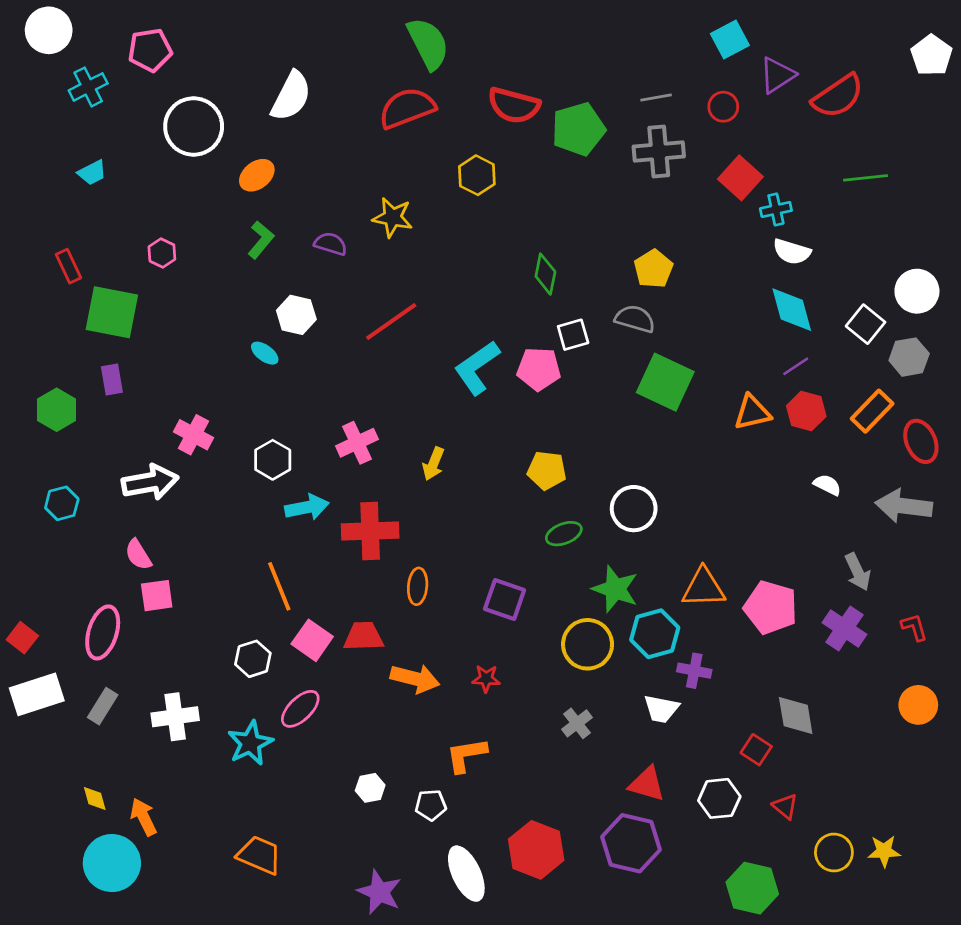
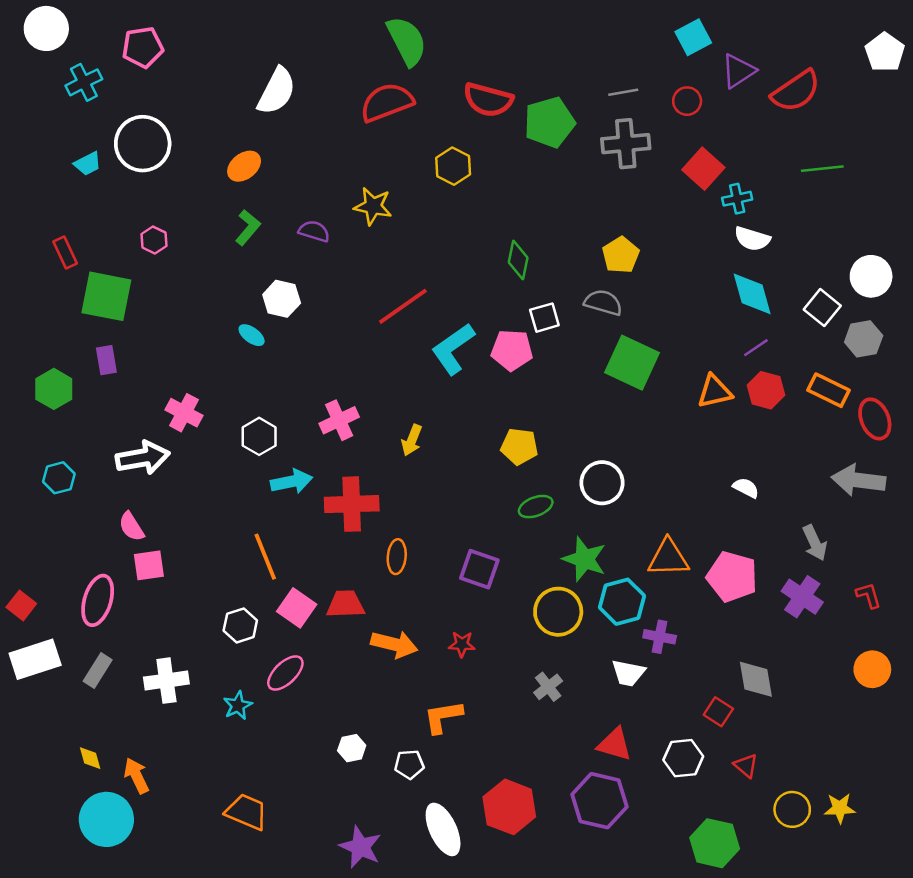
white circle: (194, 126) -> (143, 144), moved
red line: (391, 321) -> (403, 306), moved
orange rectangle: (872, 411) -> (828, 390), turned 72
white semicircle: (827, 485) -> (746, 488), moved
cyan star: (250, 743) -> (238, 706), size x0.7

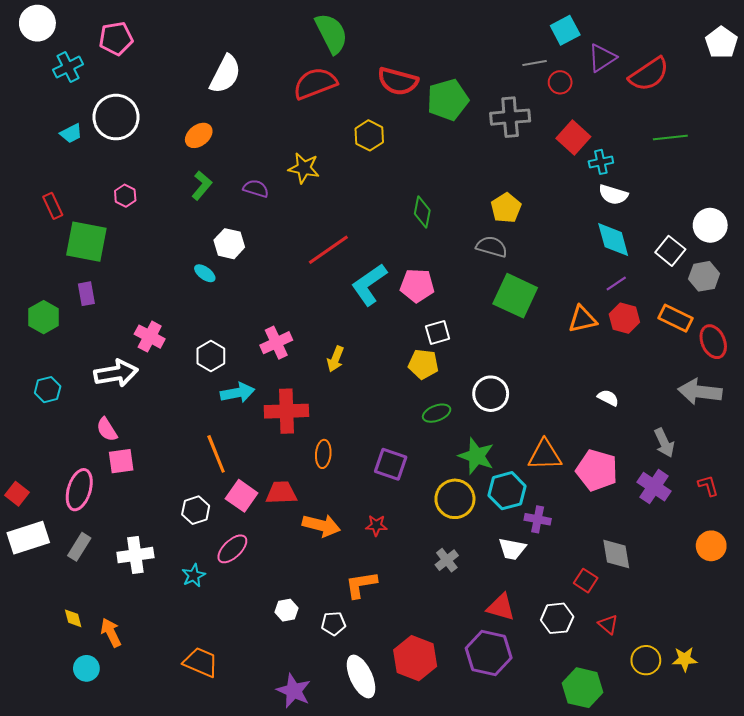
gray line: (623, 92) -> (535, 63), moved
white square: (544, 318) -> (438, 332), moved
cyan circle: (106, 819) -> (86, 668), size x0.6

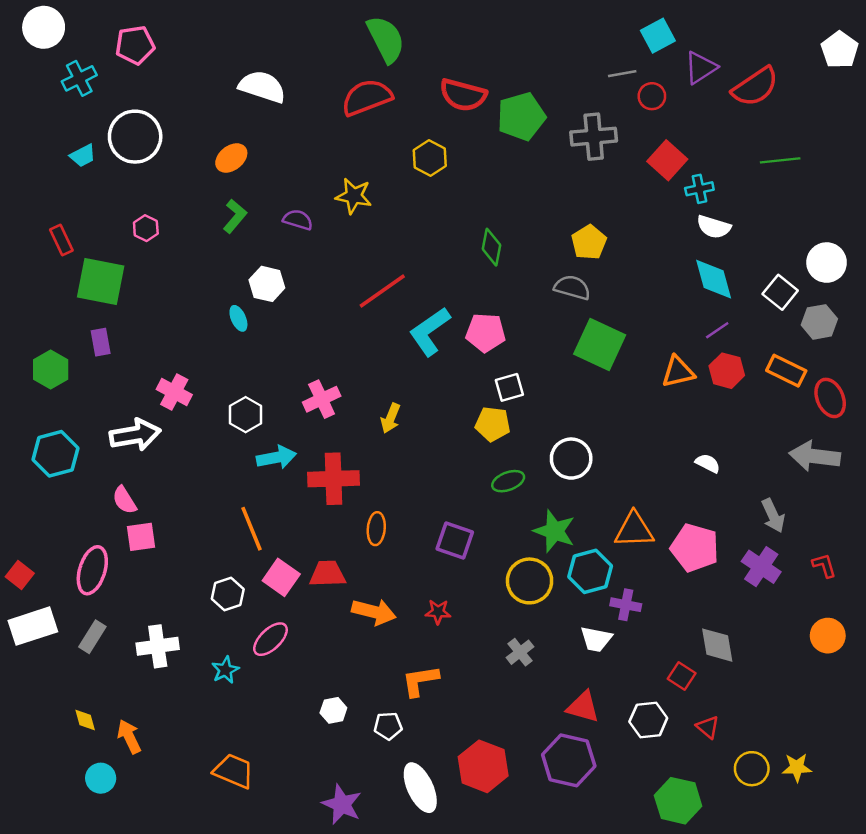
white semicircle: (225, 74) -> (262, 87), turned -99
cyan ellipse: (205, 273) -> (238, 318), turned 30
cyan hexagon: (48, 390) -> (55, 454), size x1.5

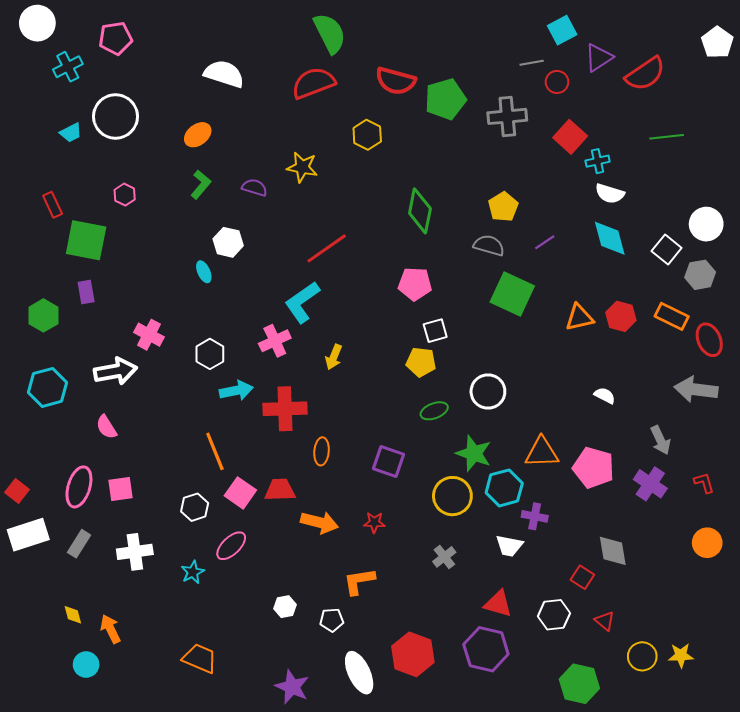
green diamond: (492, 247) -> (420, 211), size x1.4
purple line: (717, 330) -> (545, 242), moved
cyan L-shape: (430, 331) -> (302, 302), moved
pink square: (141, 537) -> (121, 489), moved

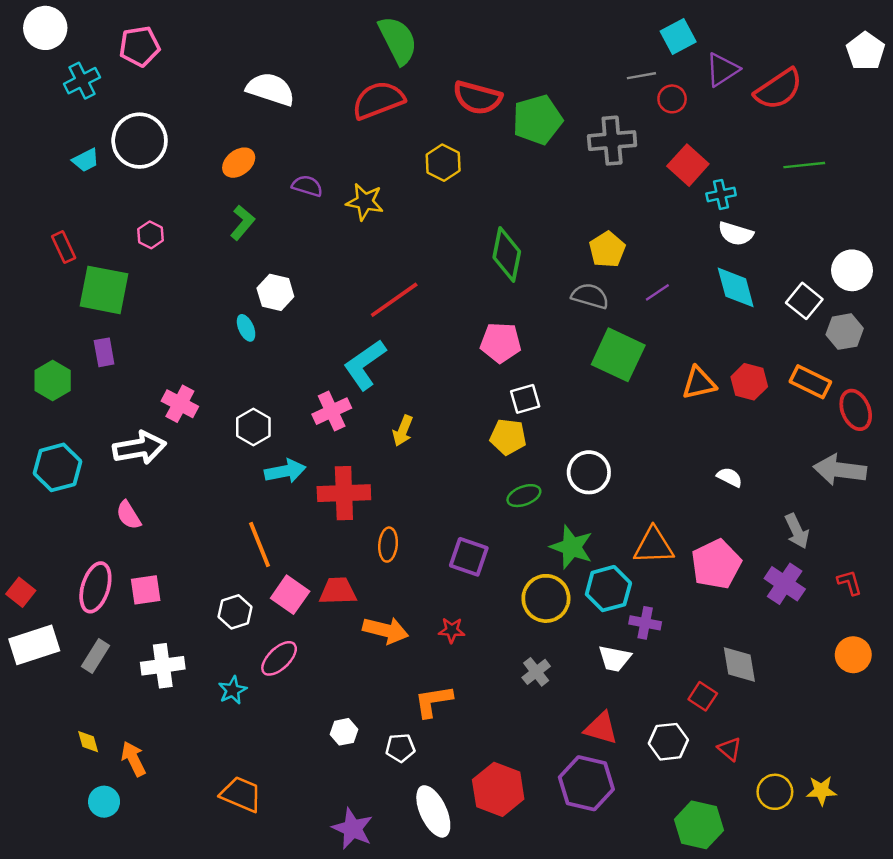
purple semicircle: (255, 188) -> (307, 186), moved
pink pentagon: (594, 468) -> (716, 564), turned 30

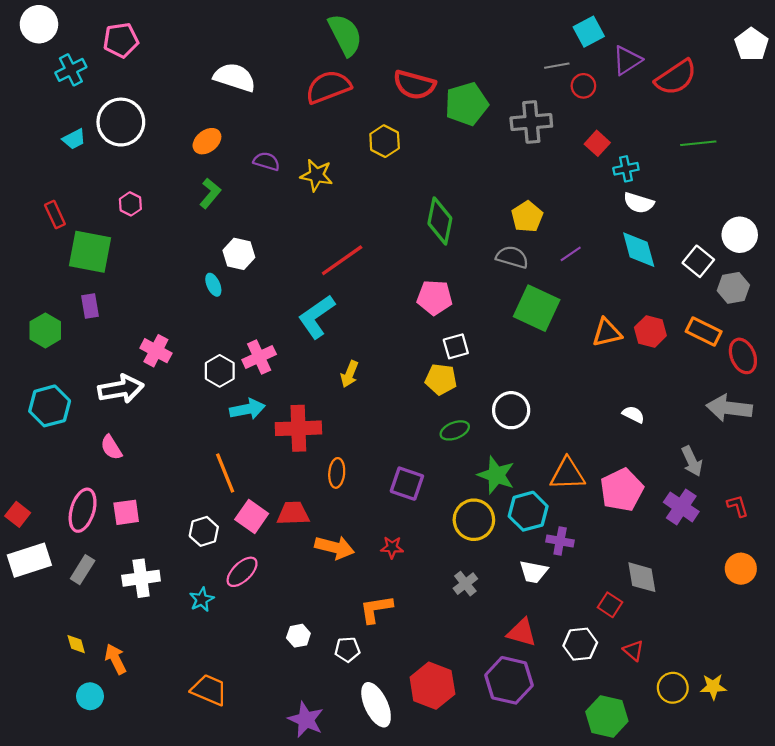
red square: (688, 165) -> (597, 143), size x0.7
pink cross: (332, 411) -> (259, 357), moved

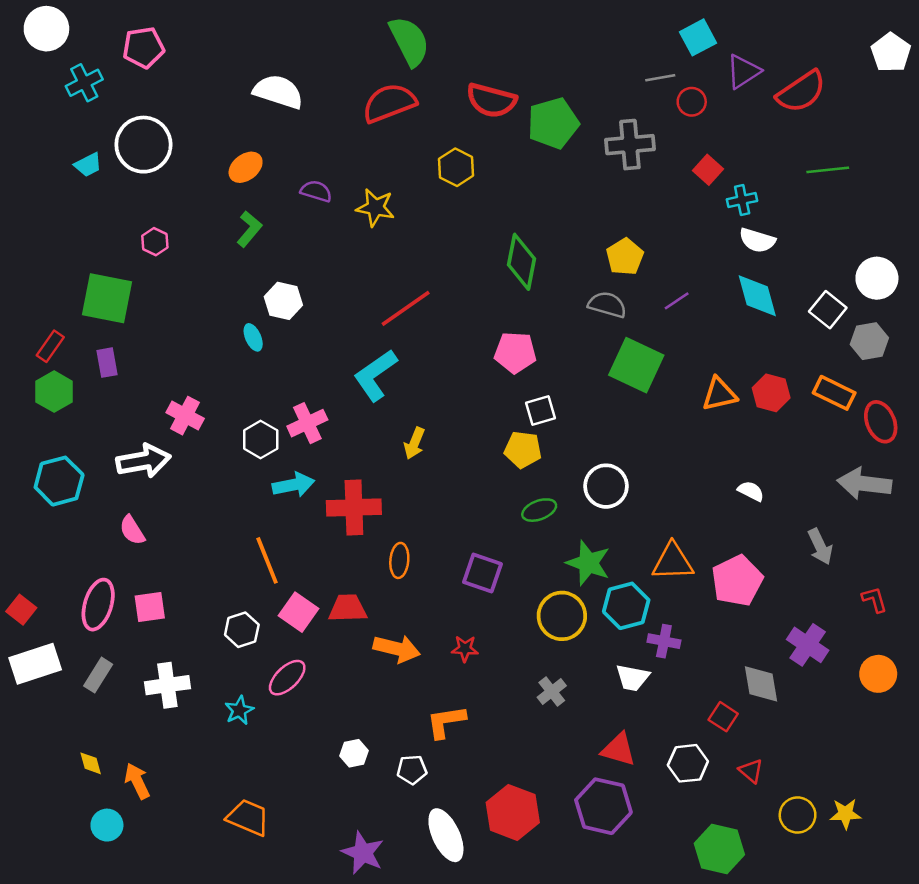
red rectangle: (55, 215) -> (50, 346), moved, turned 60
purple cross: (681, 507) -> (808, 645), moved

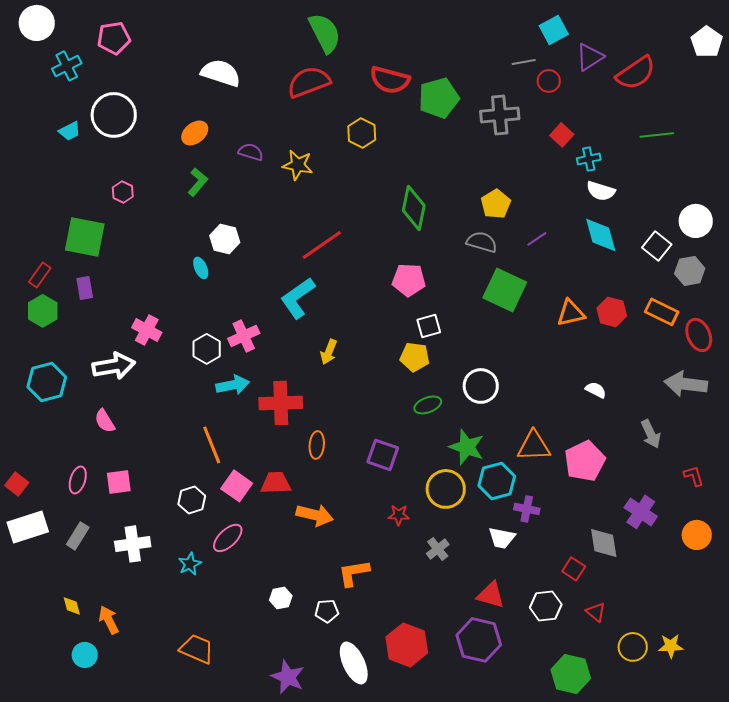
pink ellipse: (98, 605) -> (78, 480), size x0.7
red star: (465, 649) -> (399, 515), moved

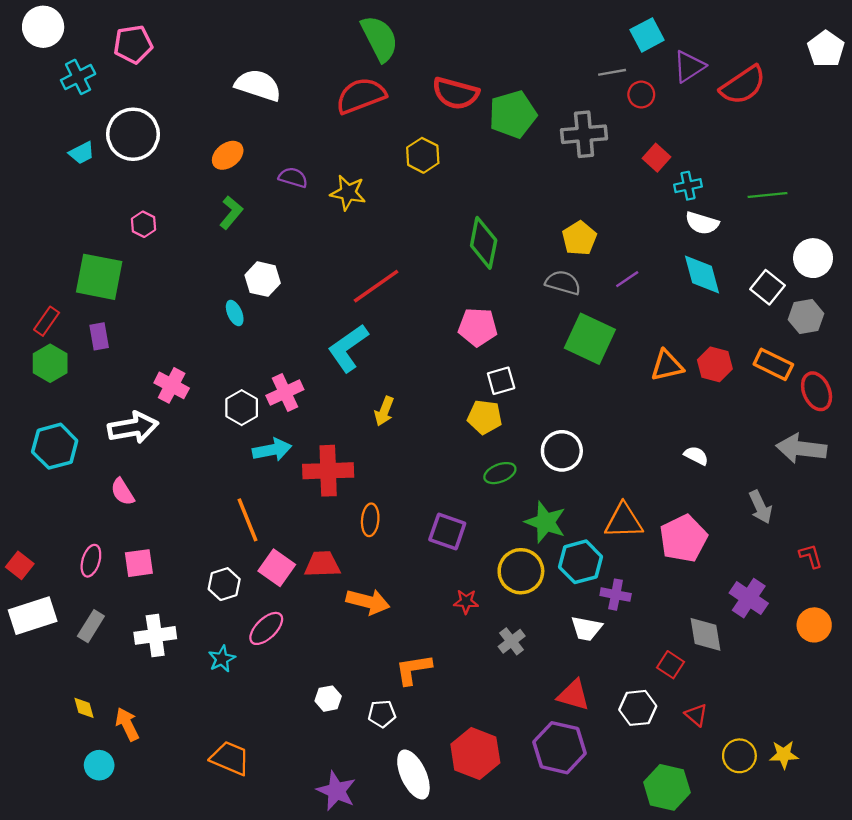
green line: (657, 135) -> (767, 195), moved

